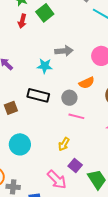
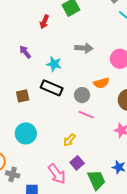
red arrow: (22, 21) -> (44, 22), moved
cyan star: (45, 66) -> (54, 64), moved

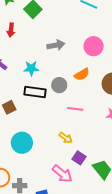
gray circle: (82, 95) -> (59, 85), moved
yellow arrow: (69, 140) -> (66, 138), turned -80

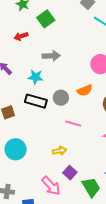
red arrow: (11, 30) -> (21, 36), turned 56
gray arrow: (56, 45) -> (51, 56), moved
yellow arrow: (66, 138) -> (60, 151), turned -56

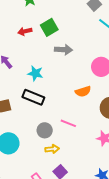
green square: (46, 19) -> (49, 27), moved
gray arrow: (51, 56) -> (63, 50), moved
gray circle: (61, 98) -> (45, 130), moved

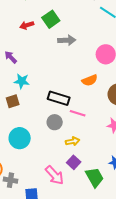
cyan star: (35, 73) -> (22, 81), moved
black rectangle: (33, 97) -> (59, 98), moved
yellow arrow: (52, 149) -> (73, 141), moved

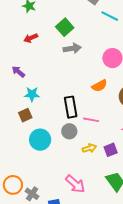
green square: (51, 19) -> (65, 27), moved
black rectangle: (59, 98) -> (71, 107), turned 70
cyan circle: (20, 138) -> (40, 140), moved
purple square: (74, 162) -> (111, 150), moved, turned 32
gray cross: (10, 180) -> (32, 194), turned 32

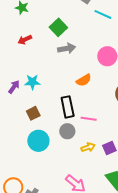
purple arrow: (18, 72) -> (14, 87), moved, turned 88
orange semicircle: (99, 86) -> (84, 80), moved
cyan star: (32, 94) -> (32, 82), moved
brown square: (25, 115) -> (33, 113), moved

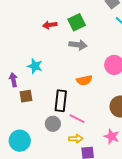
red arrow: (25, 40) -> (50, 25), moved
purple arrow: (14, 87) -> (13, 80), moved, turned -64
cyan circle: (38, 141) -> (20, 141), moved
yellow arrow: (88, 147) -> (76, 139), moved

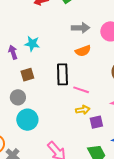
gray arrow: (78, 45) -> (81, 28), moved
purple arrow: (13, 80) -> (13, 52), moved
gray circle: (53, 124) -> (18, 97), moved

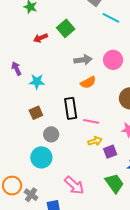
purple arrow: (13, 52) -> (16, 68), moved
gray circle: (18, 97) -> (51, 134), moved

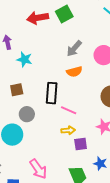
red arrow: (41, 38) -> (38, 18), size x1.5
gray arrow: (83, 60) -> (74, 48), turned 126

